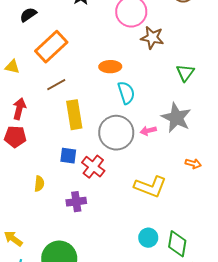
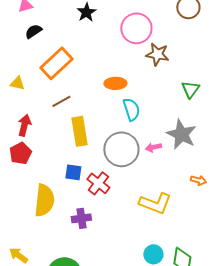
red pentagon: (15, 137) -> (20, 153), turned -30
yellow semicircle: (39, 184) -> (44, 200), size x2.0

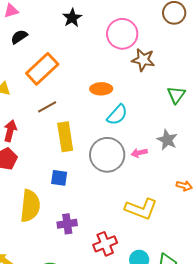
cyan semicircle: (131, 109) -> (117, 115), turned 60
gray star: (181, 134) -> (167, 140), size x0.7
red cross: (98, 183) -> (105, 244), moved, turned 30

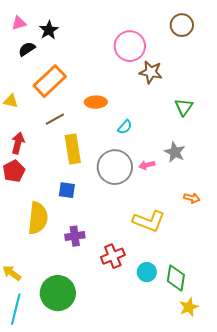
black star: (72, 18) -> (49, 30), moved
orange ellipse: (101, 89) -> (96, 102), moved
cyan semicircle: (117, 115) -> (125, 127), size x0.7

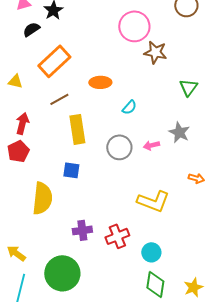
gray circle: (115, 167) -> (119, 147), size x0.7
purple cross: (75, 236) -> (82, 230), moved
green diamond: (176, 278) -> (155, 284), moved

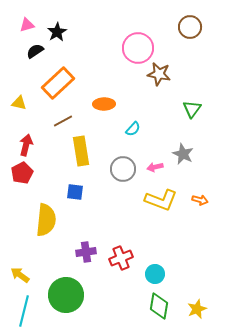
yellow L-shape: (153, 201) -> (161, 200), moved

